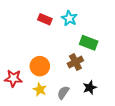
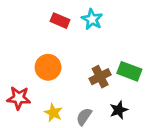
green rectangle: (89, 43) -> (129, 71), moved
orange circle: (40, 66) -> (48, 67), moved

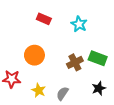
cyan star: (92, 19) -> (79, 24), moved
black star: (119, 110) -> (99, 88), moved

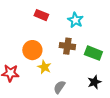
brown cross: (75, 62) -> (67, 46), moved, turned 35
yellow star: (39, 90) -> (44, 67), moved

